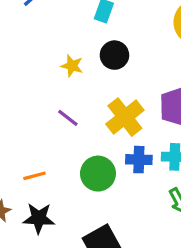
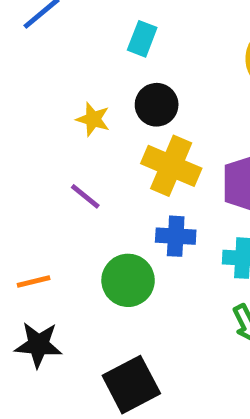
yellow cross: (125, 117) -> (171, 166), moved, turned -30
blue cross: (139, 160) -> (176, 236), moved

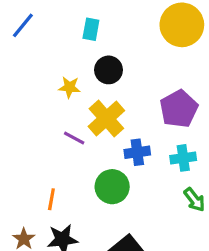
yellow cross: (171, 166) -> (106, 118), moved, turned 36
orange line: (34, 282) -> (51, 199), turned -55

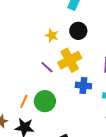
green circle: (112, 187) -> (45, 101), moved

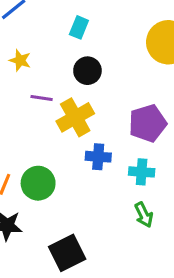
yellow star: (52, 36) -> (20, 60), moved
purple line: (47, 67) -> (42, 98), moved, turned -32

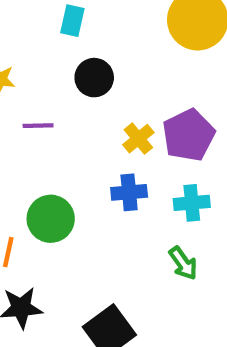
yellow cross: (75, 117) -> (138, 139), moved, size x0.6
green circle: (38, 183) -> (51, 219), moved
green arrow: (144, 215) -> (183, 263), moved

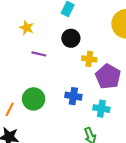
purple pentagon: (189, 135) -> (108, 77), turned -30
yellow cross: (138, 139) -> (89, 59), moved, turned 32

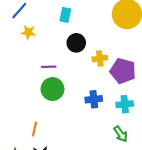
yellow star: (27, 28) -> (28, 32), moved
green circle: (34, 99) -> (52, 89), moved

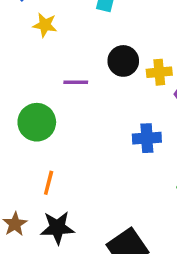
black circle: (76, 43) -> (123, 61), moved
green circle: (52, 89) -> (37, 122), moved

